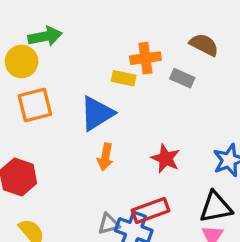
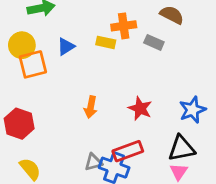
yellow circle: (22, 61) -> (22, 45), moved
blue triangle: (97, 113) -> (66, 47), moved, size x0.6

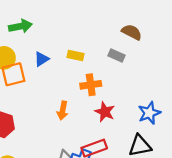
orange cross: (124, 26) -> (91, 85), moved

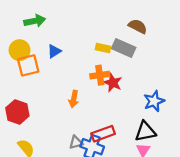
yellow rectangle: (75, 56) -> (103, 48), moved
gray rectangle: (116, 56) -> (124, 48), size x1.5
red star: (105, 112) -> (113, 83), moved

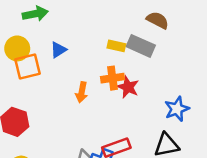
orange arrow: (74, 99) -> (82, 92), moved

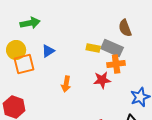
brown semicircle: (158, 20) -> (125, 28), turned -138
orange cross: (112, 78) -> (116, 64), moved
red star: (128, 87) -> (102, 80), turned -30

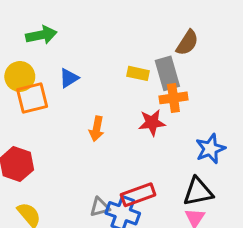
brown semicircle: (125, 28) -> (187, 43), turned -126
gray rectangle: (112, 48) -> (167, 73), turned 50

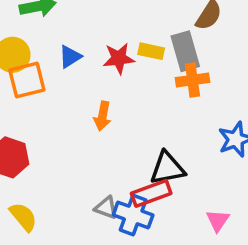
red star: (152, 123) -> (119, 58), moved
black triangle: (198, 192) -> (167, 168), moved
gray triangle: (100, 207) -> (106, 208), turned 35

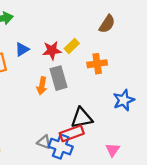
yellow rectangle: (151, 51) -> (72, 46), turned -56
gray rectangle: (185, 51) -> (58, 78), moved

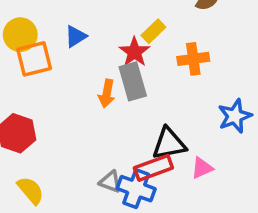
red star: (52, 50) -> (134, 52), moved, turned -30
pink triangle: (113, 150) -> (202, 168), moved, turned 32

